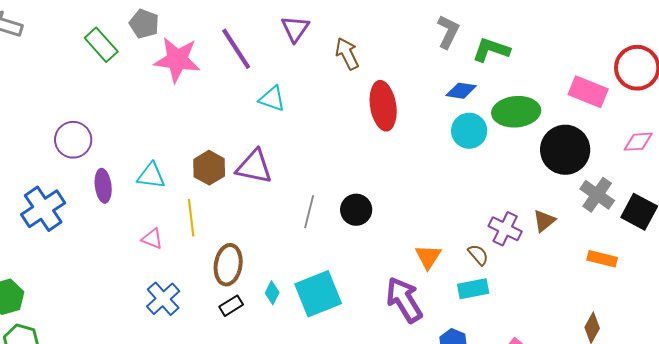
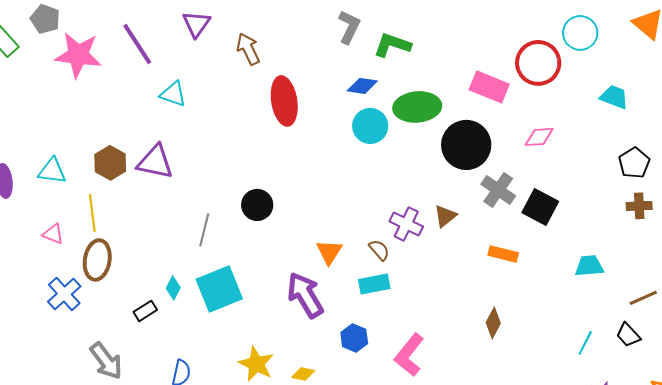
gray line: (309, 212) -> (204, 230), moved
brown ellipse: (228, 265) -> (97, 260), moved
black rectangle: (231, 306) -> (145, 311), moved

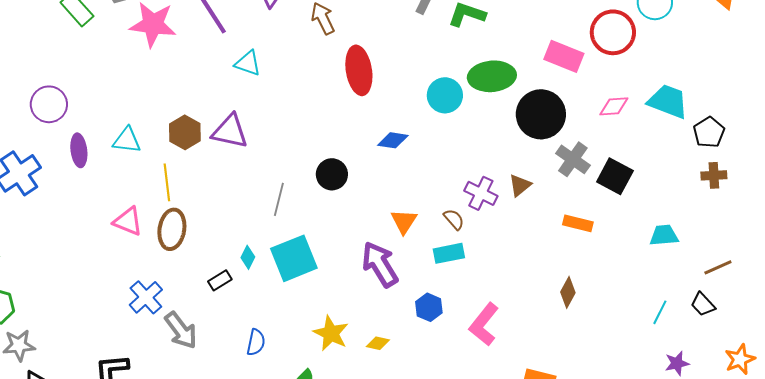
blue diamond: (362, 86) -> (393, 140), moved
cyan trapezoid: (614, 97) -> (668, 101), moved, size x1.4
pink triangle: (53, 234) -> (128, 221), moved, size x1.4
blue cross: (64, 294) -> (146, 297), moved

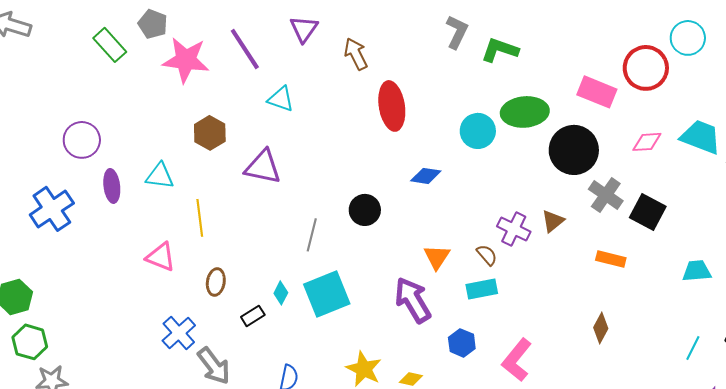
brown hexagon: (185, 132) -> (210, 133), moved
brown ellipse: (172, 229) -> (216, 282), moved, size x0.7

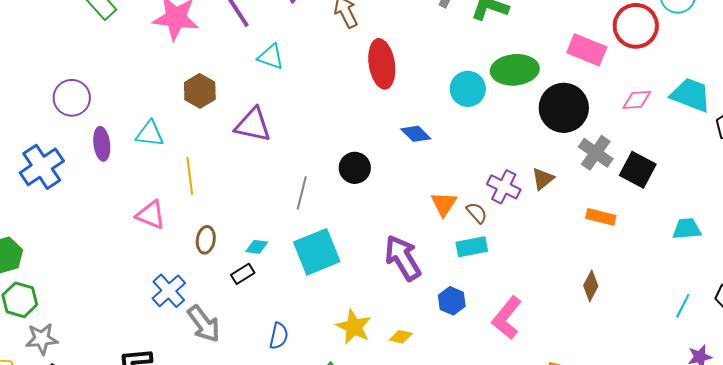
blue diamond: (426, 176) -> (416, 134), turned 36
orange triangle: (437, 257) -> (444, 204), moved
cyan diamond: (281, 293) -> (257, 247), moved, turned 70

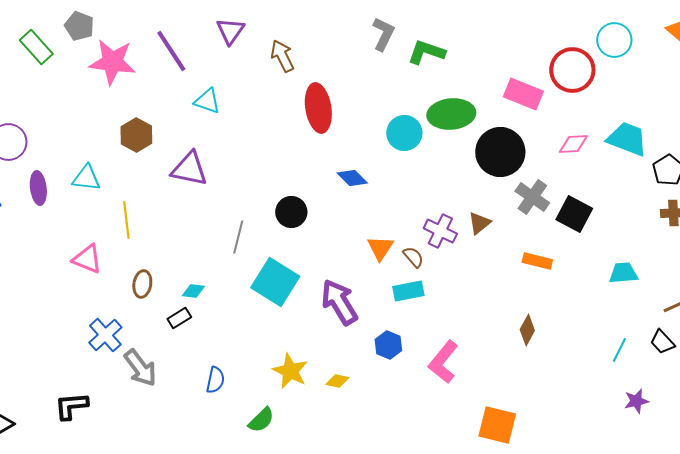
cyan square: (317, 252) -> (275, 282), moved, turned -36

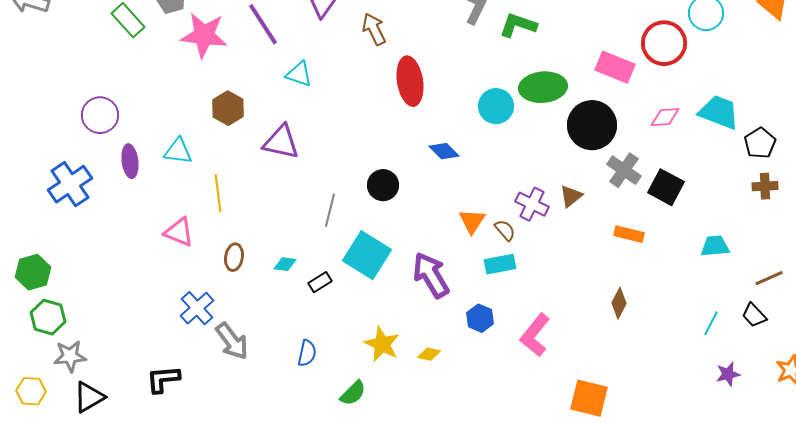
black rectangle: (179, 318) -> (320, 282), moved

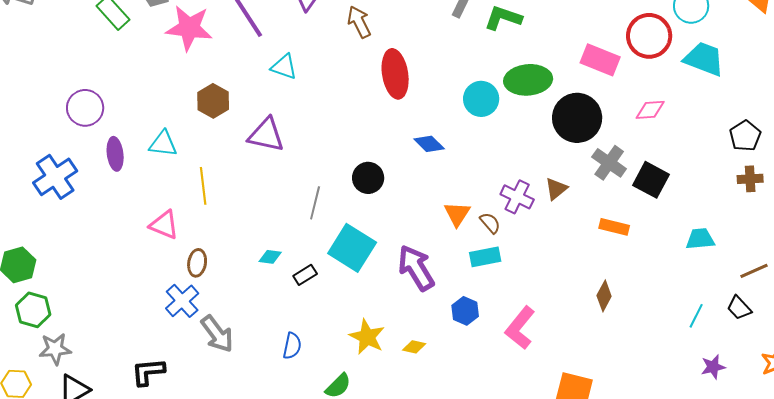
cyan trapezoid: (719, 112) -> (704, 59), moved
brown ellipse: (234, 257) -> (197, 263), moved

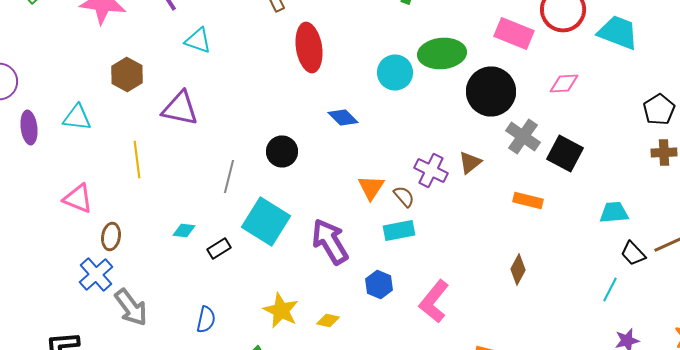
yellow line: (203, 186) -> (137, 160), moved
black trapezoid: (739, 308) -> (633, 254), moved

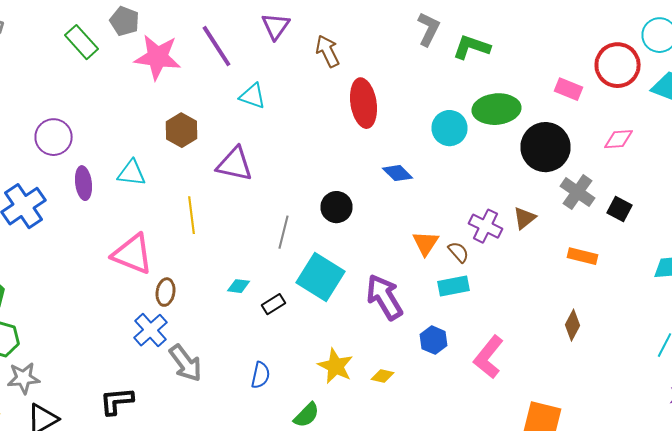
pink rectangle: (514, 34) -> (568, 89), size x0.7
black square: (565, 154) -> (620, 209), size x0.7
pink triangle: (78, 198) -> (132, 254), size x1.4

